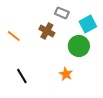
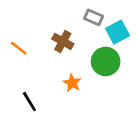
gray rectangle: (62, 13) -> (94, 17), moved
orange star: (66, 74) -> (72, 83), moved

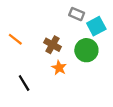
brown cross: (63, 41) -> (53, 45), moved

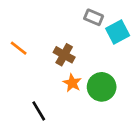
green circle: (86, 50) -> (102, 87), moved
black line: (24, 83) -> (39, 111), moved

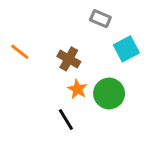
cyan square: (118, 32) -> (126, 49), moved
black line: (39, 111) -> (66, 119), moved

